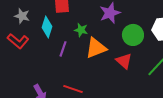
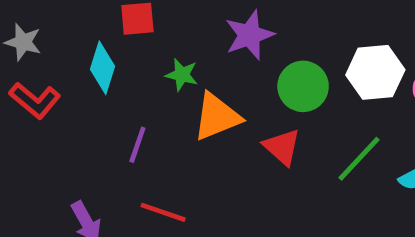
gray star: (22, 16) -> (23, 42), moved
purple line: (63, 49) -> (137, 145), moved

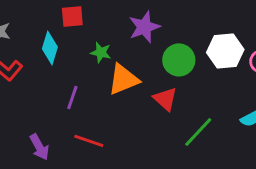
green line: (359, 159) -> (198, 132), moved

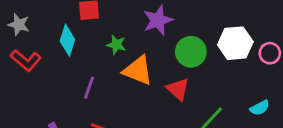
orange triangle: (123, 79) -> (138, 70), turned 44

